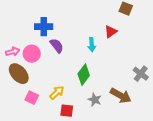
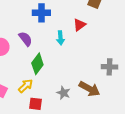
blue cross: (44, 27) -> (41, 13), moved
gray cross: (141, 74) -> (109, 67), turned -35
green diamond: (84, 75) -> (37, 64), moved

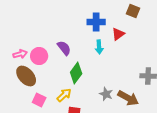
blue cross: (41, 13) -> (96, 22), moved
gray star: (63, 93) -> (106, 94), moved

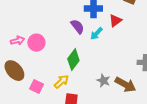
cyan arrow: (99, 47) -> (96, 34), turned 48
purple semicircle: (64, 48) -> (77, 27), moved
brown ellipse: (26, 76) -> (14, 71), moved

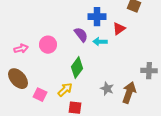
cyan arrow: (96, 34) -> (100, 42), turned 48
pink circle: (36, 43) -> (48, 45), moved
brown arrow: (125, 85) -> (129, 93), turned -100

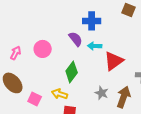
red triangle: (119, 29) -> (114, 61), moved, size x1.5
pink arrow: (21, 49) -> (16, 53), turned -48
yellow arrow: (65, 90) -> (60, 94), turned -119

